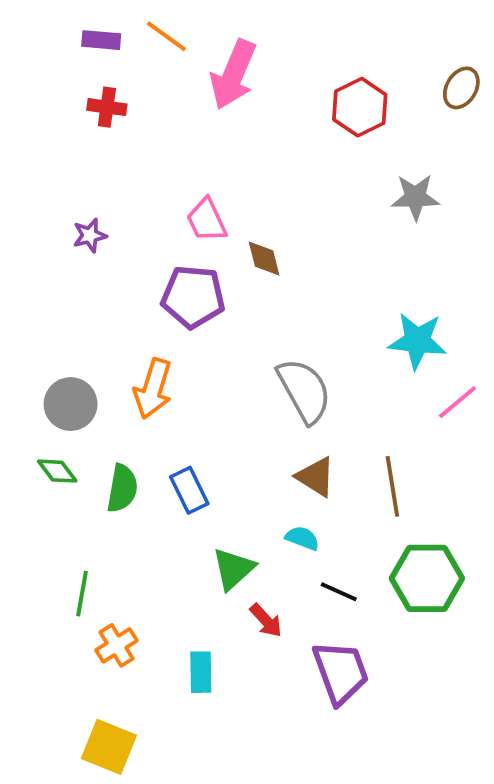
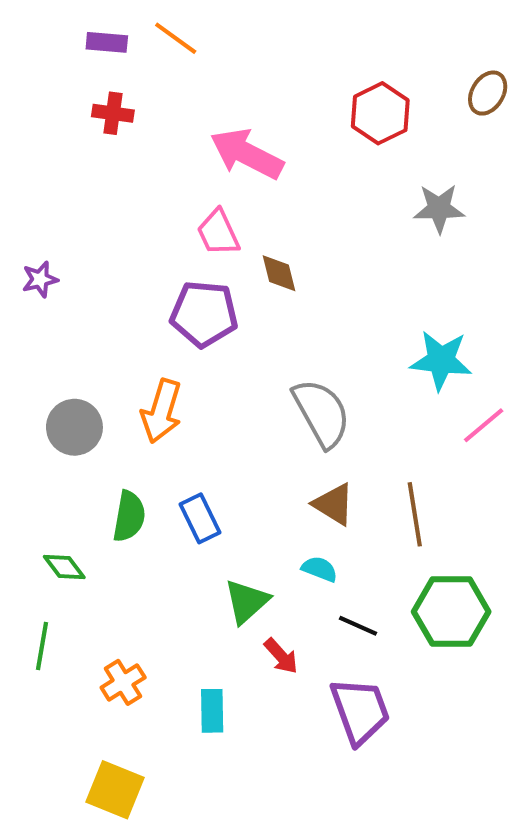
pink arrow: (233, 75) -> (247, 154), moved, turned 94
purple star: (90, 235) -> (40, 279), moved
green diamond: (57, 471) -> (64, 567), moved
green line: (82, 594) -> (42, 646), moved

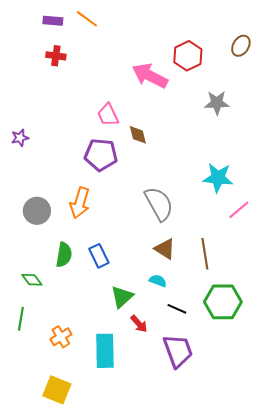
pink arrow: (247, 154) -> (150, 76), moved
cyan rectangle: (212, 711) -> (105, 351), size x1.6

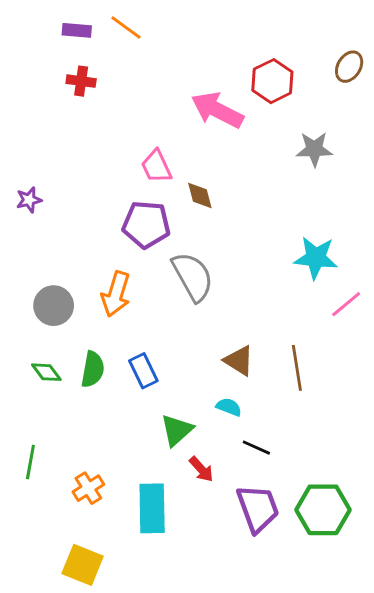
gray semicircle: (159, 204) -> (193, 277), moved
green diamond: (32, 280) -> (46, 372), moved
green hexagon: (223, 302) -> (323, 510), moved

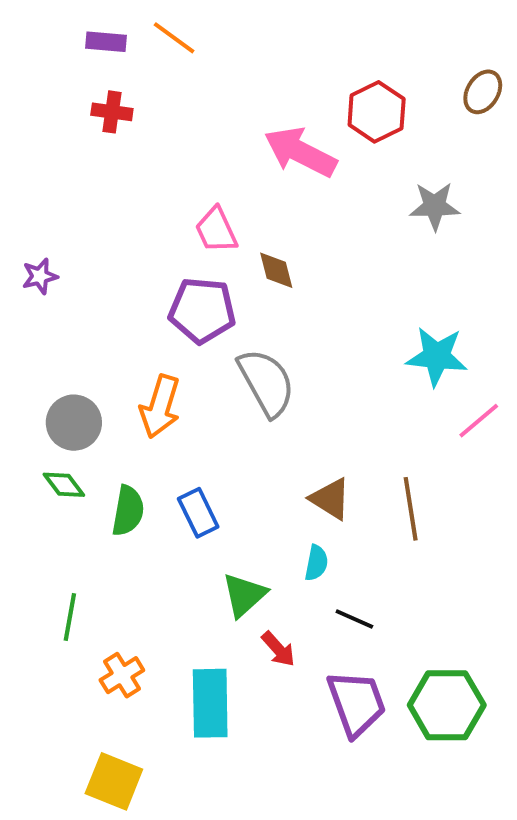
green diamond: (46, 372) -> (64, 485), moved
cyan semicircle: (229, 407) -> (316, 563), turned 80
green line: (30, 462) -> (70, 617), moved

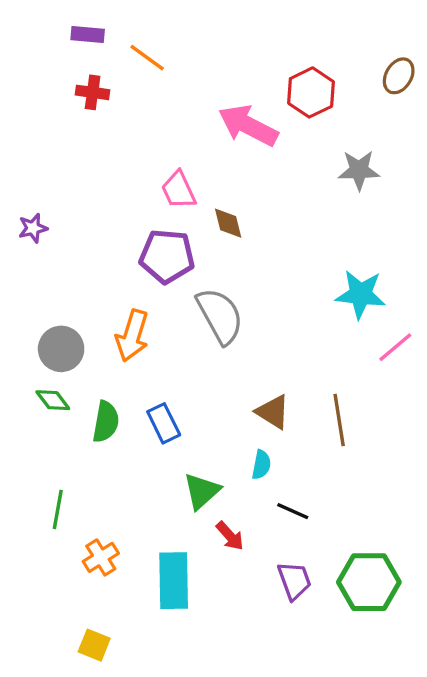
orange line: (174, 38) -> (147, 58), moved
purple trapezoid: (356, 703) -> (294, 581), size x0.7
yellow square: (114, 781) -> (94, 645), size x0.7

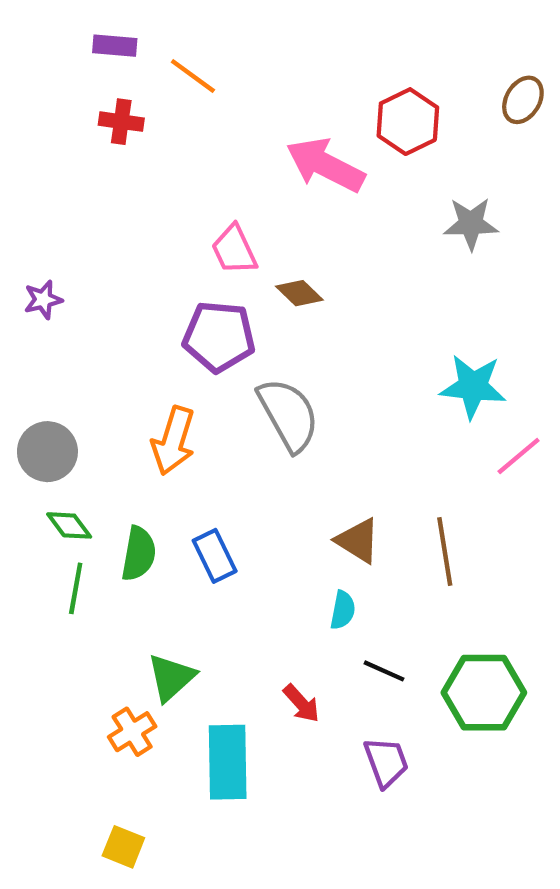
brown diamond: (228, 223) -> (299, 293), turned -32
gray circle: (61, 349) -> (47, 452), moved
green triangle: (202, 491) -> (171, 677), moved
green line: (58, 509) -> (76, 588), moved
green hexagon: (369, 582) -> (484, 693), moved

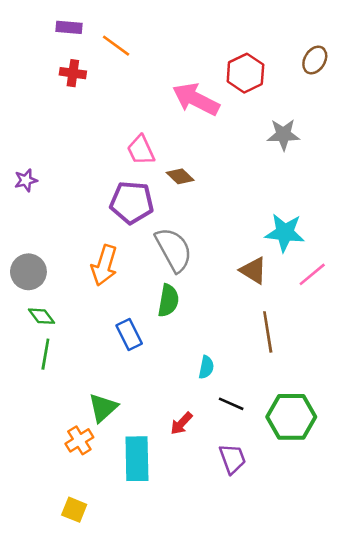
brown triangle: (358, 541) -> (253, 270), moved
green semicircle: (139, 554) -> (168, 301), moved
red arrow: (301, 703) -> (181, 423), turned 85

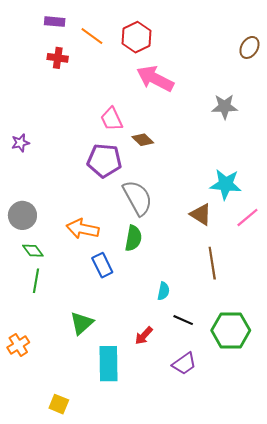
red hexagon: (245, 73) -> (136, 37), moved
orange arrow: (104, 265) -> (83, 229), moved, turned 84
orange cross: (79, 440) -> (18, 345), moved
purple trapezoid: (232, 459) -> (184, 364), turned 75

